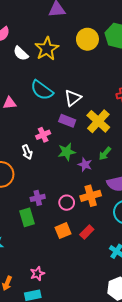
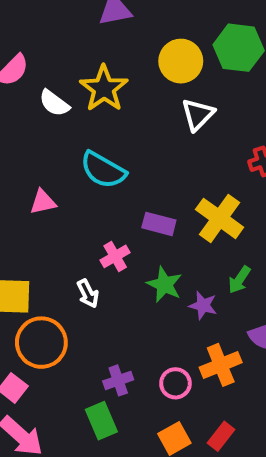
white triangle: (73, 98) -> (198, 114), moved
green star: (67, 152) -> (164, 285), turned -30

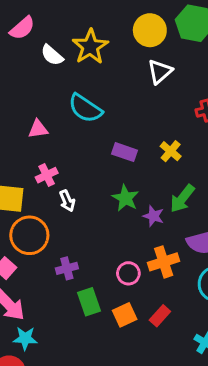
yellow cross: (220, 218) -> (171, 151), size x0.6
pink cross: (115, 256) -> (47, 175), moved
green arrow: (239, 280) -> (182, 199), size x1.4
purple cross: (118, 380) -> (67, 268), moved
green rectangle: (101, 421) -> (89, 302), moved

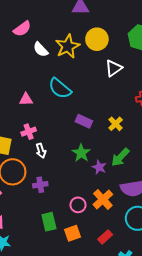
yellow circle: (150, 30) -> (97, 39), moved
orange cross: (164, 262) -> (103, 199), turned -30
purple cross: (67, 268) -> (40, 185), moved
red rectangle: (160, 316) -> (105, 237), moved

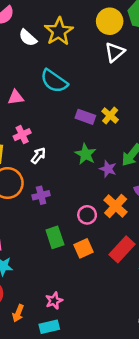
yellow circle: (97, 39) -> (110, 21), moved
yellow cross: (116, 124) -> (110, 115), moved
white arrow: (41, 151) -> (38, 156), turned -120
red rectangle: (105, 237) -> (122, 249), size x1.5

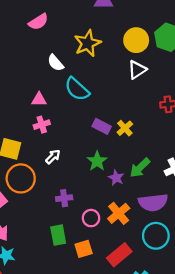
white semicircle: (28, 38) -> (56, 63), moved
pink cross: (22, 135) -> (42, 125), moved
purple cross: (41, 195) -> (64, 198), moved

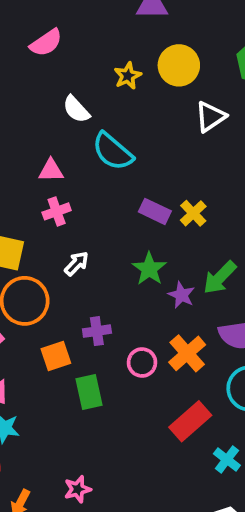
yellow circle: (136, 40) -> (179, 65), moved
yellow star: (87, 43) -> (128, 76), size x0.6
orange square: (84, 249) -> (56, 356), moved

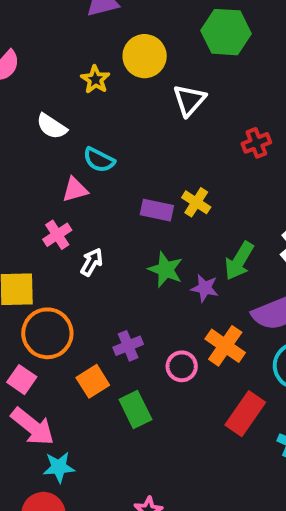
cyan semicircle: (113, 151) -> (99, 160), size x0.7
pink triangle: (51, 170) -> (75, 190), moved
white arrow: (77, 264) -> (92, 262), moved

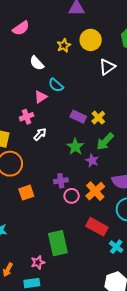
pink triangle: (75, 190) -> (41, 97), turned -32
green arrow: (239, 261) -> (105, 141), moved
purple cross: (128, 346) -> (61, 181), moved
green rectangle: (135, 409) -> (58, 243), moved, size x1.4
red rectangle: (245, 414) -> (97, 227), turned 70

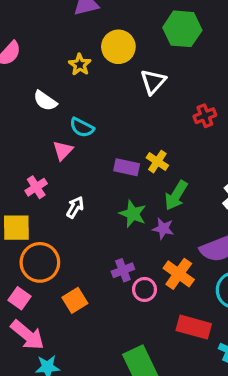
pink cross: (27, 117) -> (36, 187), moved

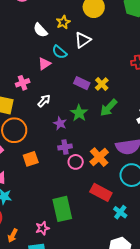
yellow star: (80, 65) -> (63, 22), moved
white triangle: (153, 82) -> (83, 40), moved
purple star: (163, 229) -> (60, 123), moved

